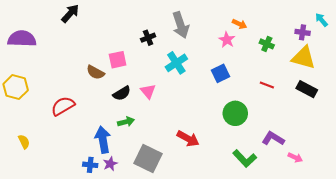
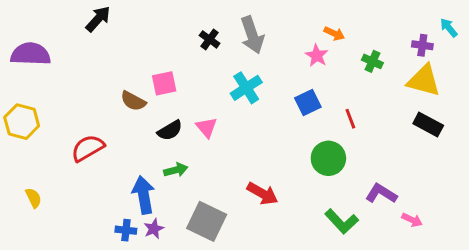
black cross: (148, 38) -> (210, 39), moved, turned -32
red line: (267, 85) -> (350, 119), moved, turned 48

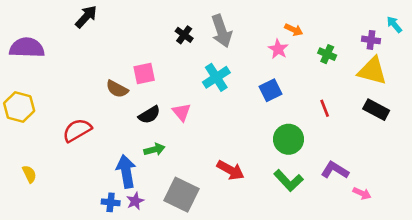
red line: (350, 119) -> (325, 108), moved
green L-shape: (342, 221) -> (289, 180), moved

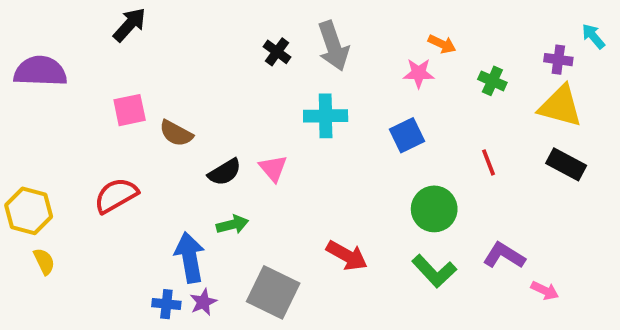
pink star: (278, 49) -> (419, 73), turned -30
pink square: (144, 73) -> (130, 110), moved
cyan cross: (216, 77) -> (326, 116), turned 32
yellow hexagon: (19, 107) -> (29, 211), moved

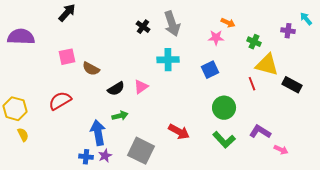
yellow triangle: (560, 106) -> (267, 65), moved
pink triangle: (273, 168) -> (141, 87), turned 35

